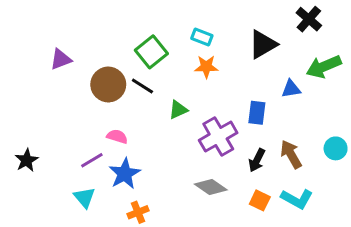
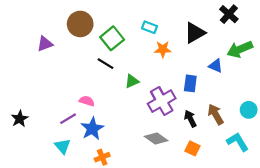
orange star: (206, 67) -> (163, 49), moved
brown circle: (108, 84) -> (80, 24), moved
blue triangle: (291, 89) -> (216, 66), turned 32
black arrow: (257, 160) -> (190, 119), turned 126
cyan L-shape: (297, 199) -> (238, 142), moved, turned -150

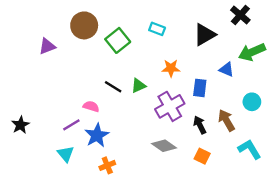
orange star: (163, 49) -> (171, 68), moved
black line: (105, 64) -> (113, 87), moved
cyan circle: (249, 110) -> (252, 102), moved

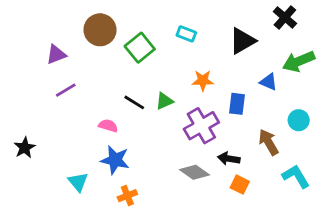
purple line: (71, 125) -> (66, 90), moved
black arrow: (200, 125) -> (229, 159), moved, turned -54
blue star: (97, 135) -> (115, 160), turned -30

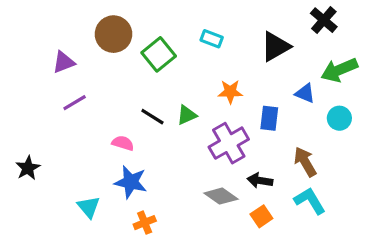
cyan circle: (299, 120) -> (339, 118), moved
cyan L-shape: (296, 176) -> (310, 201), moved
orange square: (240, 185) -> (261, 216), moved, turned 30

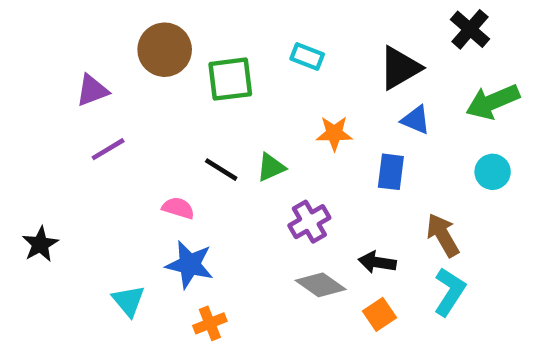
green square: (159, 54) -> (230, 79), turned 32
blue triangle: (305, 93) -> (416, 120), moved
purple cross: (229, 143) -> (309, 222), moved, size x0.7
cyan L-shape: (310, 201) -> (450, 292), turned 64

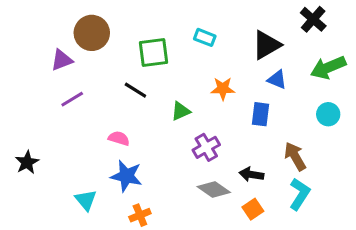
brown circle: (165, 50) -> (92, 33), moved
black line: (221, 170) -> (135, 90), moved

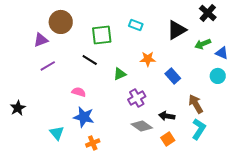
green arrow: (328, 68) -> (203, 44), moved, size x0.7
blue triangle: (277, 80) -> (222, 53), moved
blue rectangle: (260, 114) -> (173, 76), turned -49

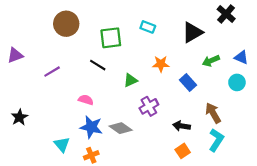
purple triangle: (41, 40) -> (15, 55), moved
green arrow: (203, 44) -> (211, 61), moved
gray diamond: (142, 126) -> (121, 128), moved
orange cross: (93, 143) -> (91, 155), moved

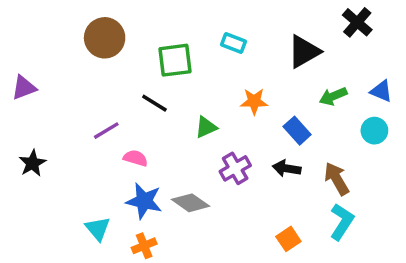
purple line: (52, 72) -> (106, 131), moved
black star: (19, 117) -> (32, 163), moved
black arrow: (182, 126) -> (287, 168), moved

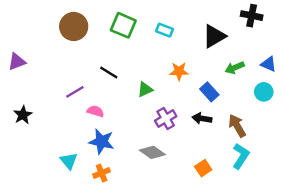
black cross: (357, 22) -> (252, 16), turned -30
green square: (175, 60) -> (123, 25), moved, turned 30
gray diamond: (191, 203) -> (152, 152), moved

